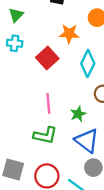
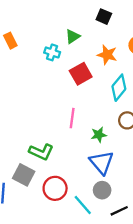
green triangle: (16, 15) -> (73, 36), moved
green L-shape: (45, 135) -> (41, 152), moved

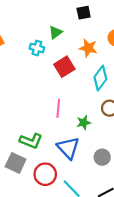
black square: (104, 17) -> (84, 13), turned -32
blue triangle: (102, 163) -> (68, 148), moved
gray circle: (102, 190) -> (102, 157), moved

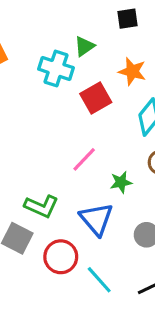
cyan cross: (37, 48) -> (56, 68), size x1.5
pink line: (58, 108) -> (84, 159), turned 36

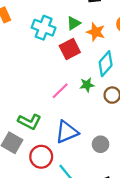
green triangle: (84, 46) -> (74, 23), moved
green star: (121, 182) -> (87, 85), moved
blue triangle: (96, 219) -> (67, 132), turned 45

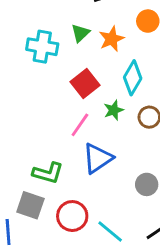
orange star: (96, 32) -> (112, 39), turned -30
red square: (70, 49) -> (85, 84), moved
blue triangle: (67, 132) -> (98, 158), moved

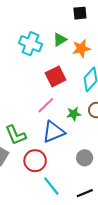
green star: (114, 110) -> (74, 114), moved
green L-shape: (48, 173) -> (16, 135), turned 40
red circle: (72, 216) -> (35, 161), moved

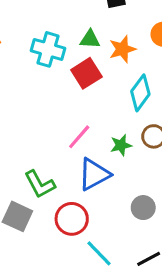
green triangle: (60, 40) -> (90, 39), turned 40
red square: (56, 76) -> (86, 73), moved

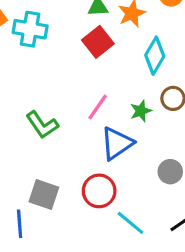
cyan cross: (48, 49) -> (30, 29), moved
green L-shape: (40, 184) -> (42, 125), moved

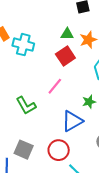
pink line: (98, 107) -> (55, 86), moved

